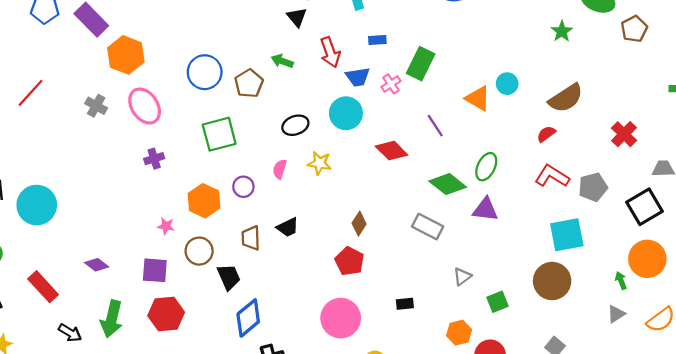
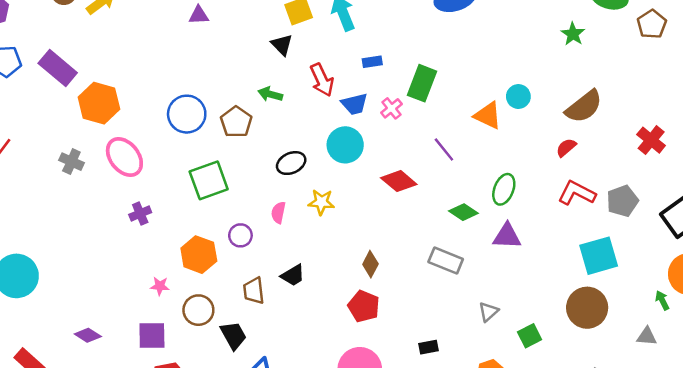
green diamond: (448, 184) -> (463, 212), size x0.7
gray triangle: (616, 314) -> (647, 336), moved, turned 42

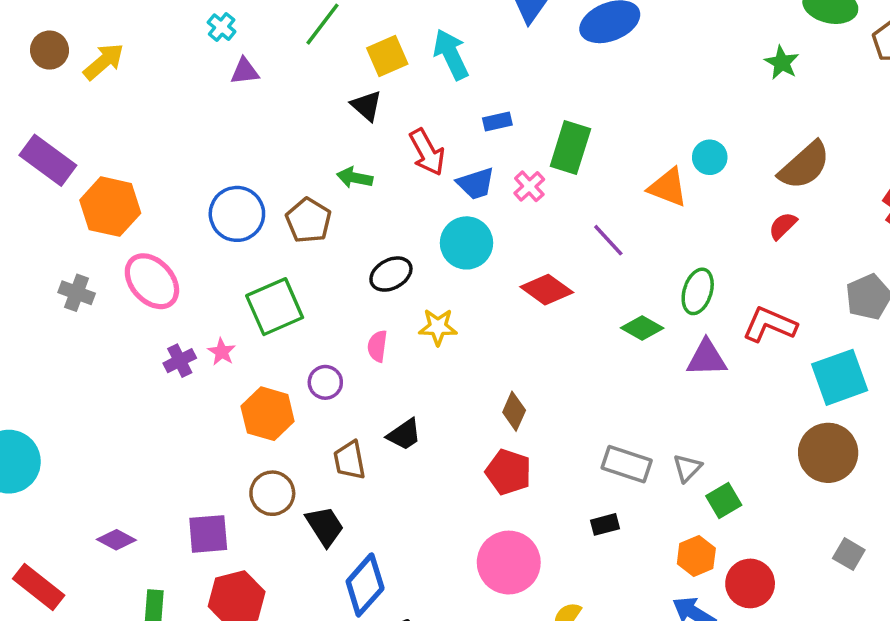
red L-shape: (577, 193) -> (770, 325), moved
gray rectangle: (446, 261) -> (627, 464), moved
pink star: (160, 286) -> (222, 352), moved, turned 30
green square: (530, 336) -> (724, 500), moved

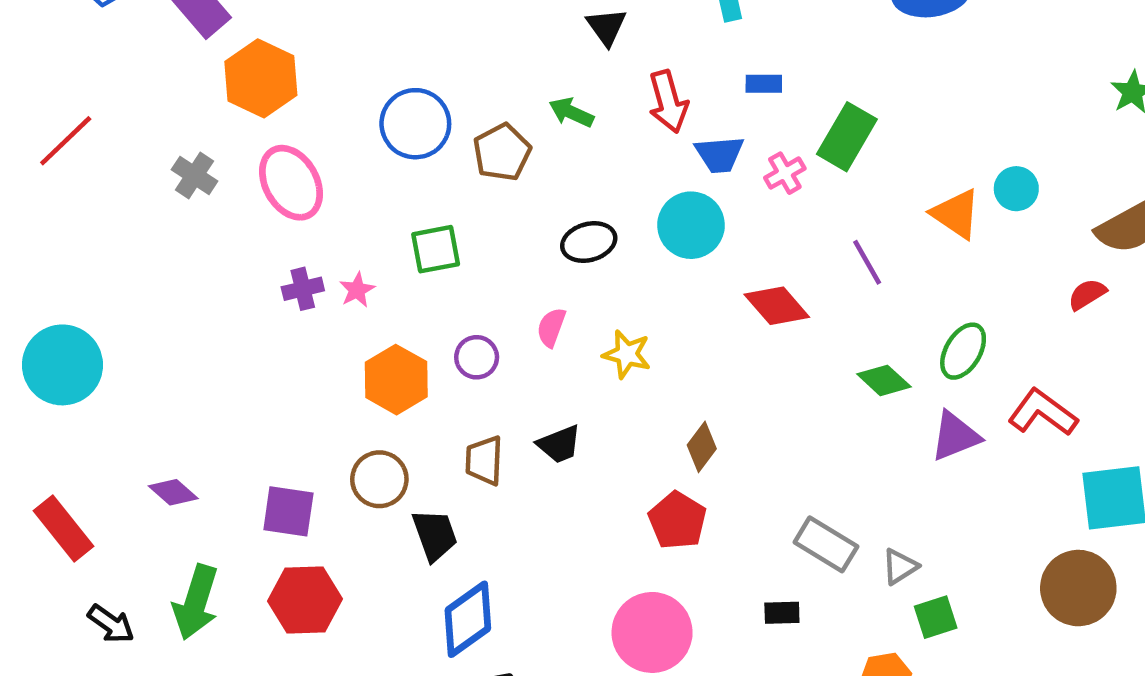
green square: (275, 307) -> (436, 249), size x0.7
yellow star: (438, 327) -> (627, 354), moved
purple triangle: (707, 358) -> (955, 436), turned -33

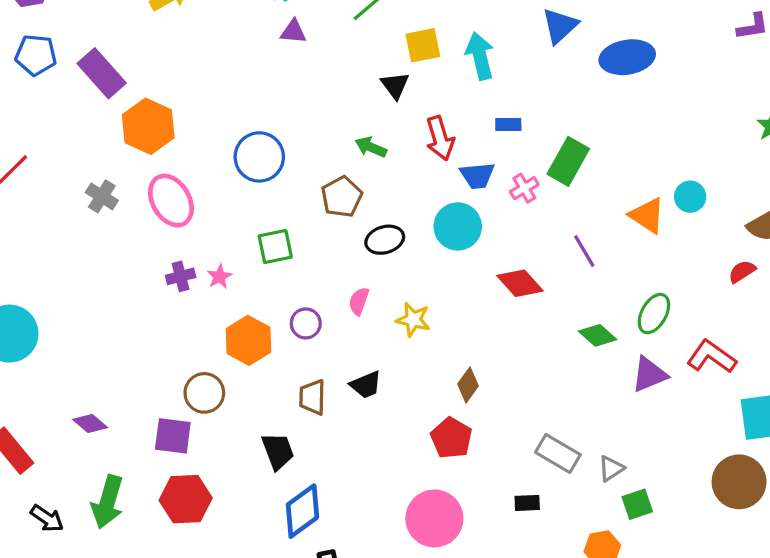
brown pentagon: (502, 152) -> (342, 197), moved
brown circle: (379, 479) -> (204, 393), moved

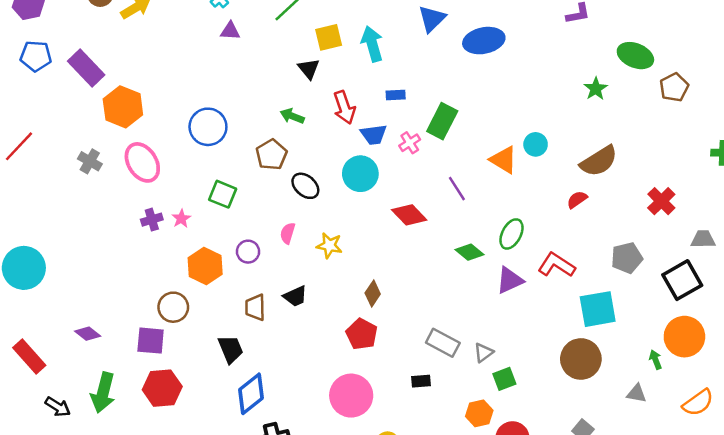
black ellipse: (385, 240) -> (305, 186), turned 60
green square: (275, 247) -> (223, 194), turned 36

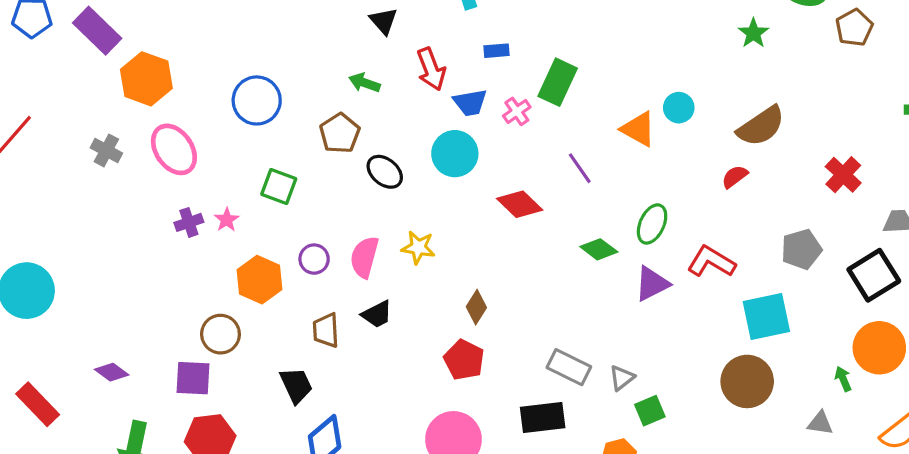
pink semicircle: (288, 233) -> (364, 257), moved, size x1.5
black rectangle: (421, 381) -> (543, 417), size x1.8

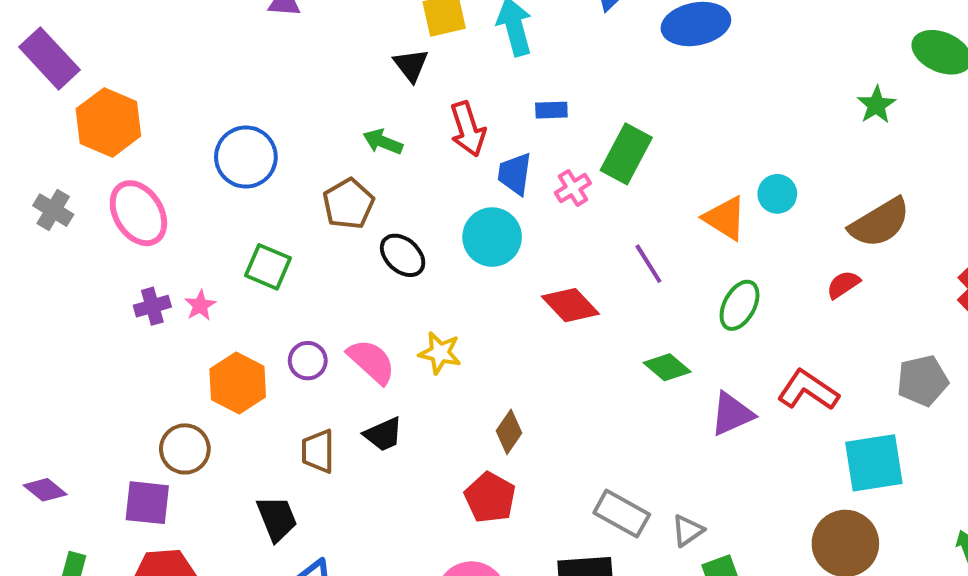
blue trapezoid: (470, 103) -> (515, 174), turned 105
green ellipse: (652, 224) -> (740, 305), moved
pink semicircle: (364, 257) -> (371, 361), turned 114

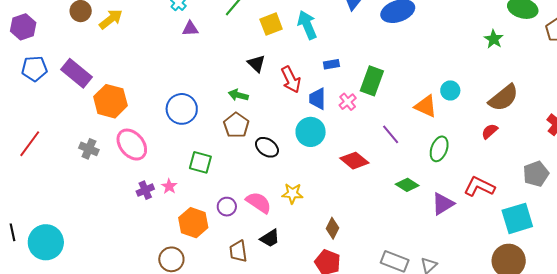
black triangle: (411, 65) -> (256, 64), moved
green arrow: (383, 142) -> (238, 95), moved

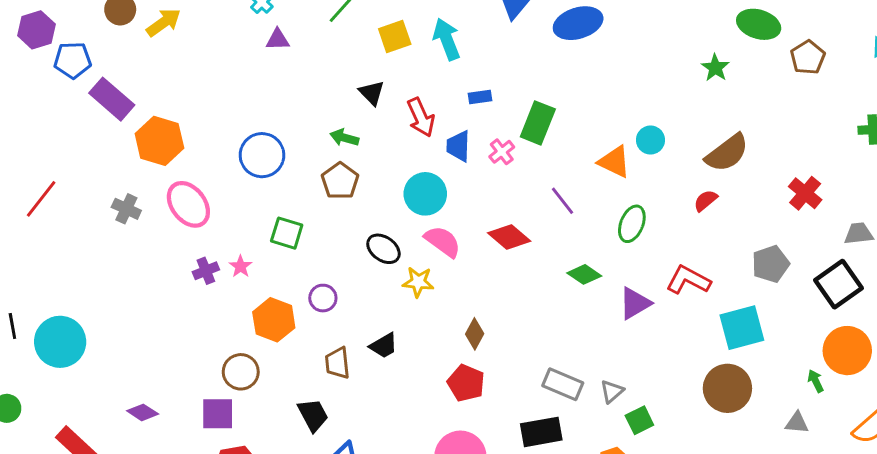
blue pentagon: (34, 69) -> (73, 60), moved
cyan circle: (311, 132) -> (425, 194), moved
black ellipse: (267, 147) -> (383, 249), moved
pink semicircle: (259, 203) -> (443, 241), moved

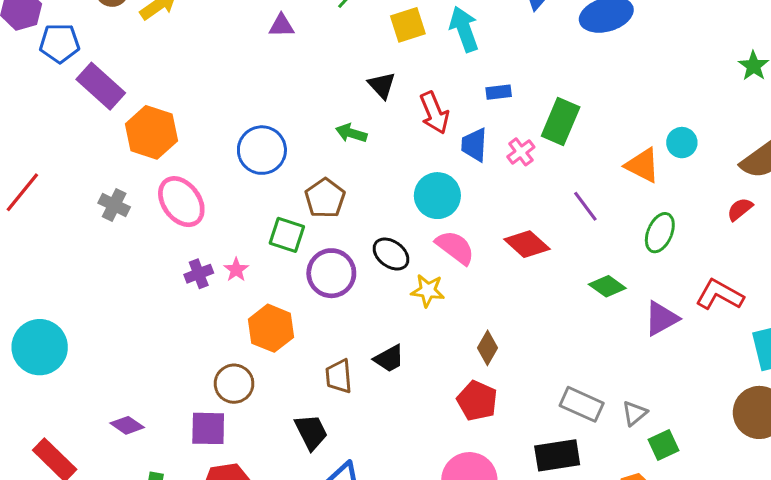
brown pentagon: (340, 181) -> (325, 198), moved
purple circle: (323, 298) -> (331, 273), moved, size x1.6

